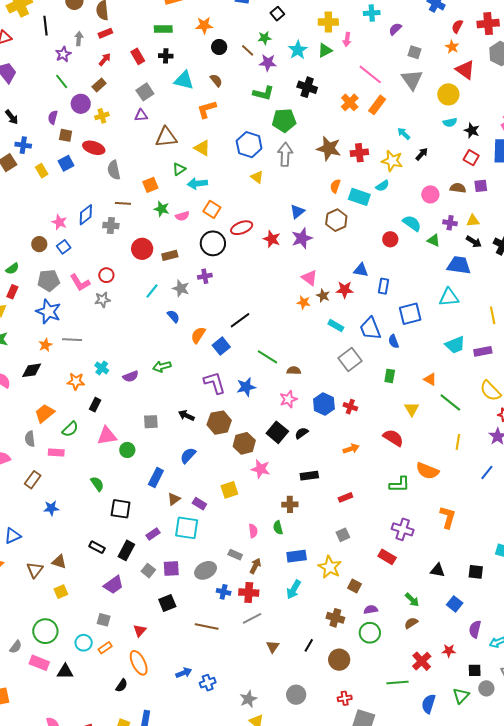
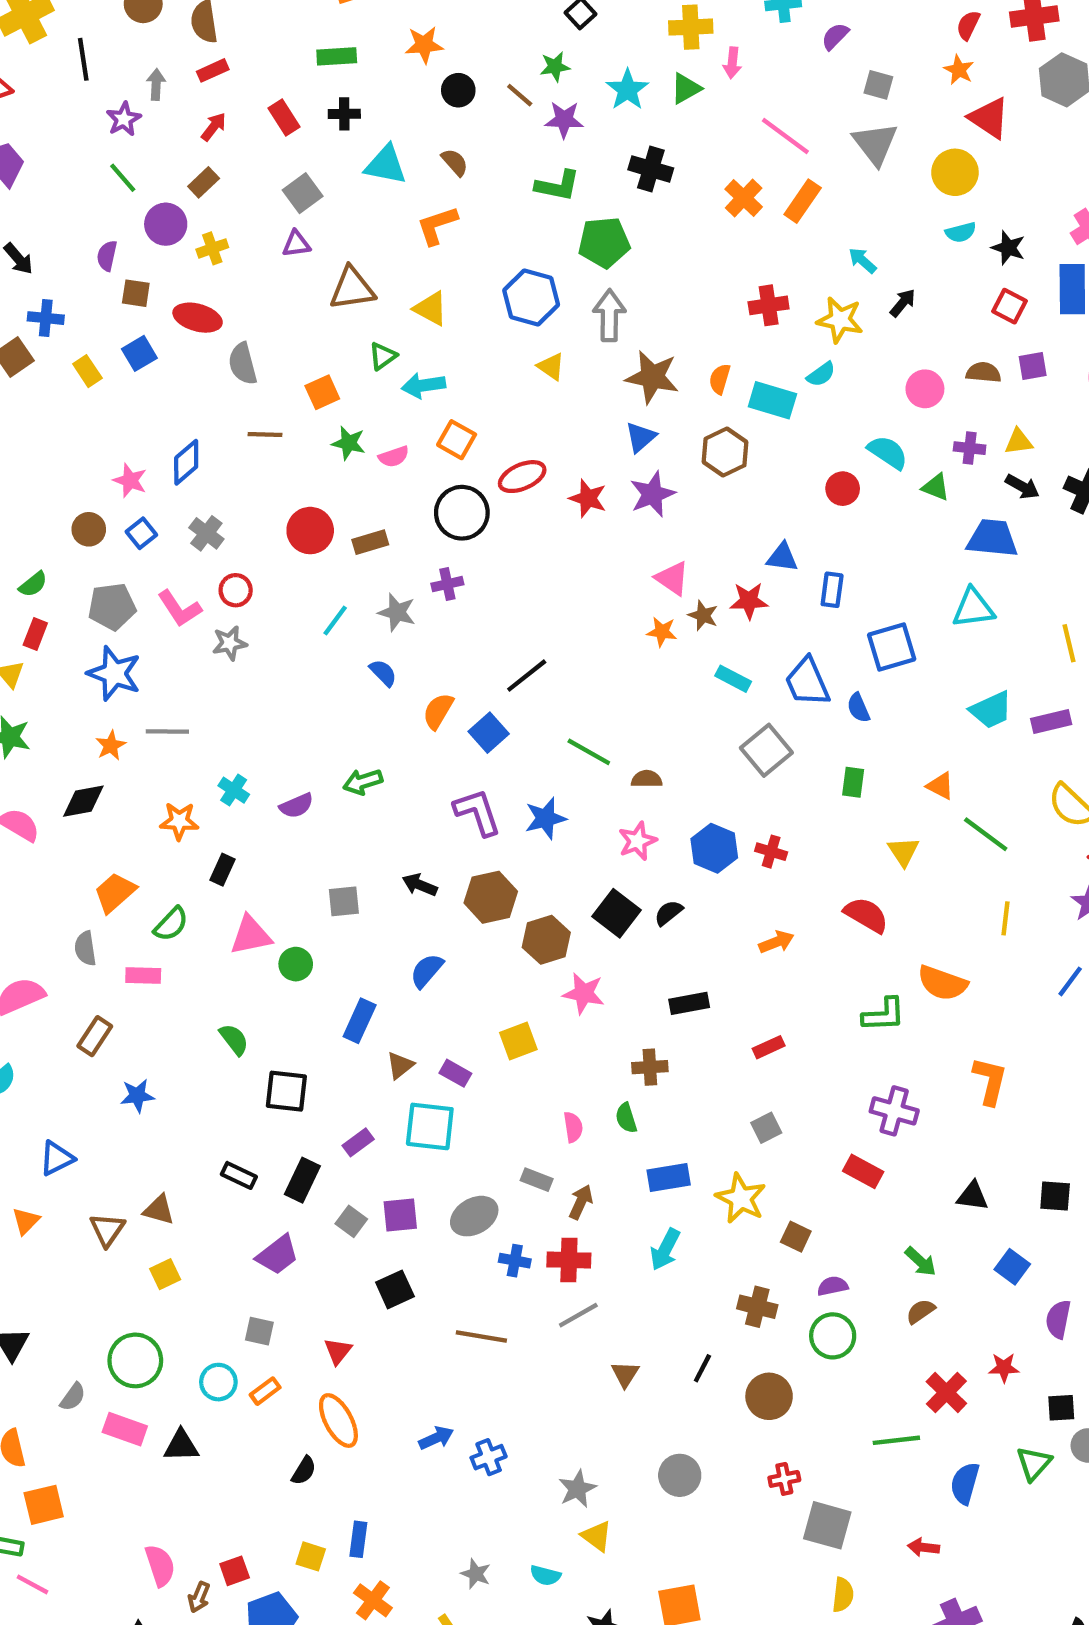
brown star: (329, 148) -> (652, 377), moved
gray cross: (111, 226) -> (206, 533), moved, turned 35

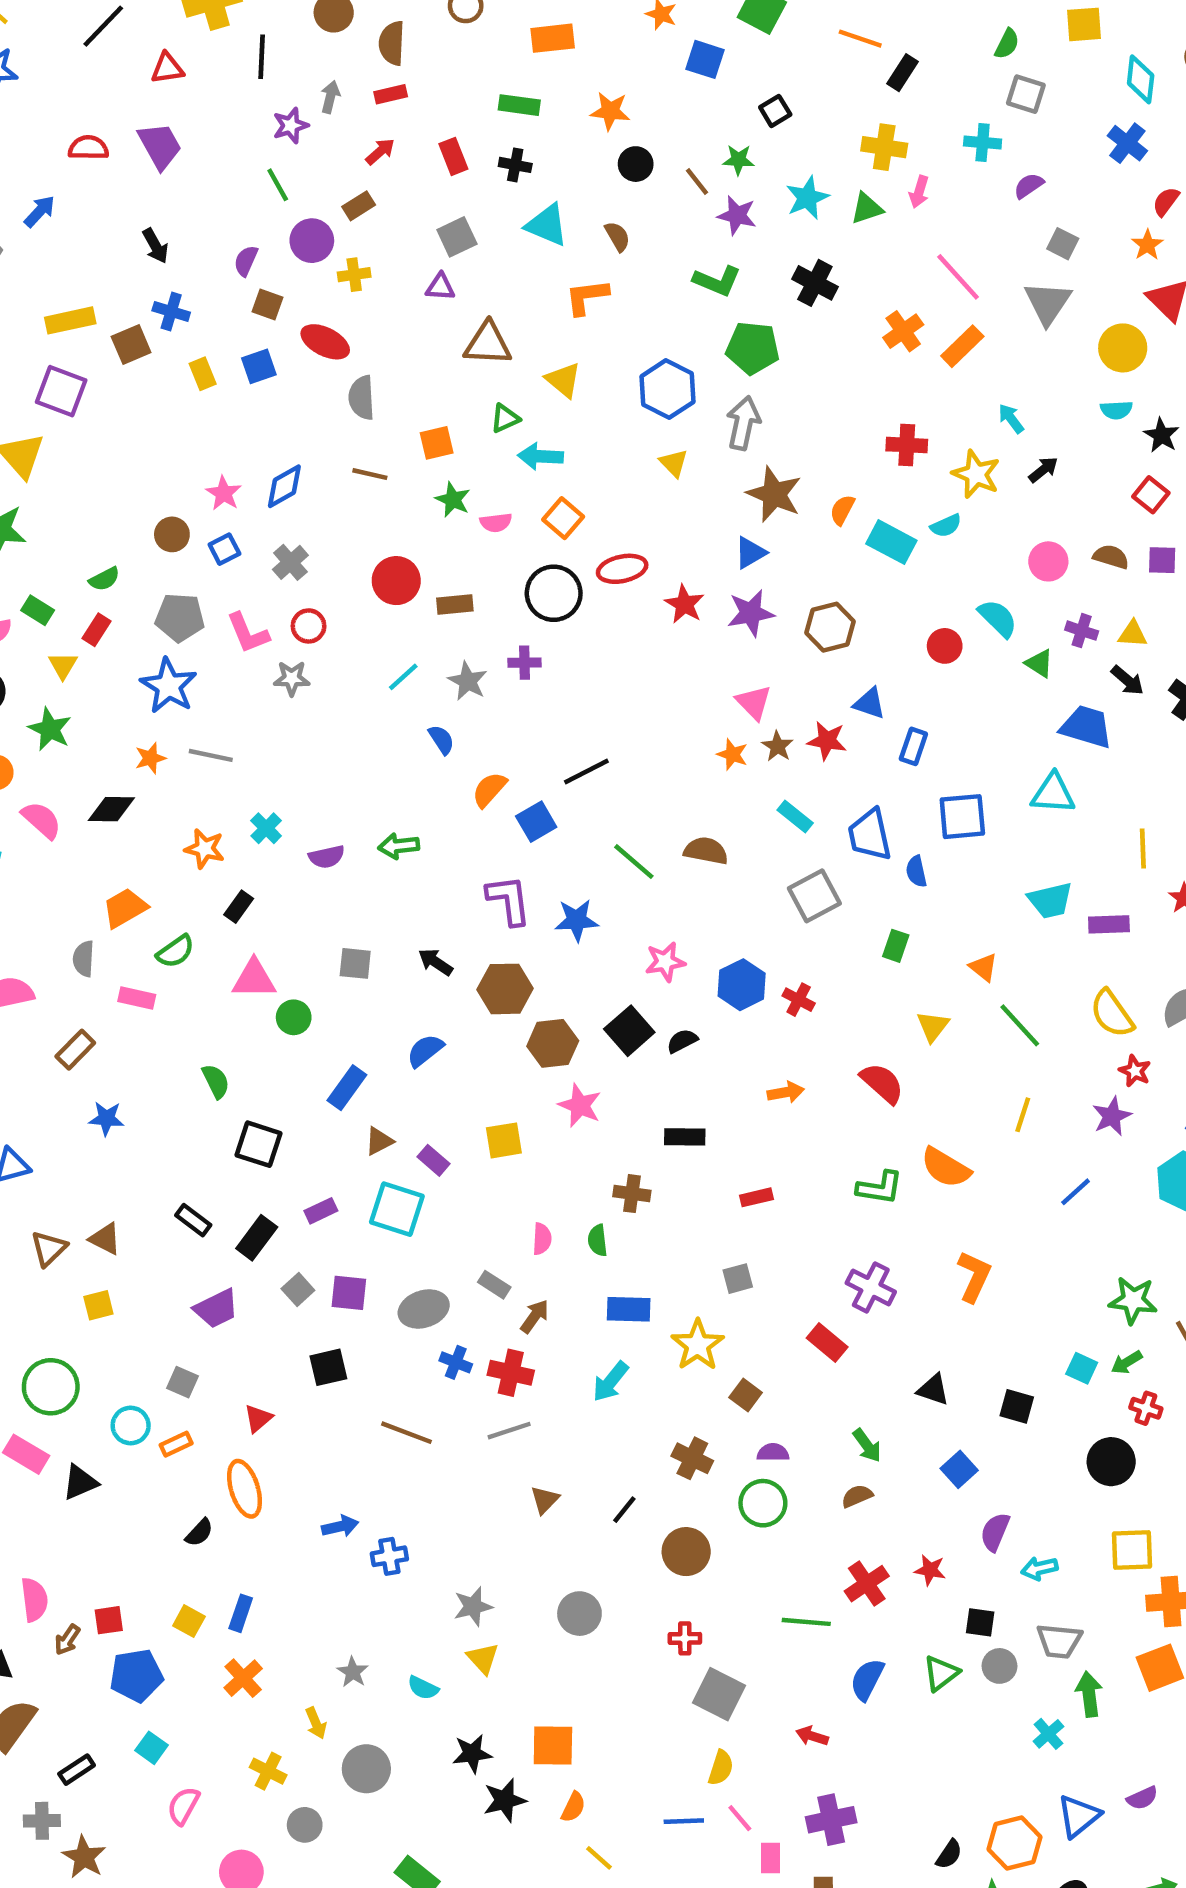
brown hexagon: (725, 452) -> (830, 627), moved
brown semicircle: (647, 779) -> (706, 851), moved, size x1.4
black triangle: (181, 1446) -> (80, 1482), turned -33

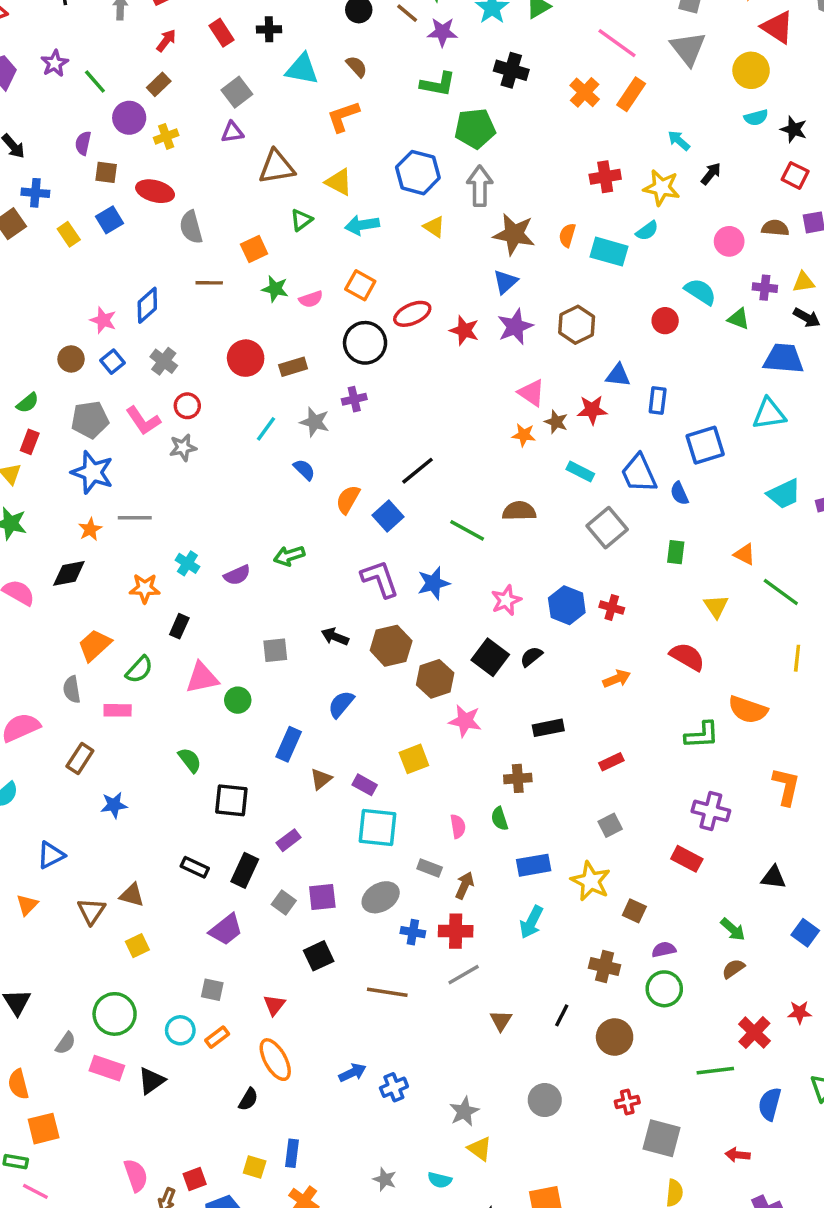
purple star: (290, 126) -> (55, 63), moved
cyan arrow: (540, 456) -> (362, 225), moved
cyan square: (397, 1209) -> (378, 828), moved

